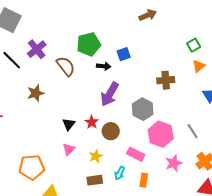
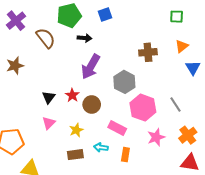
green square: (194, 45) -> (177, 17), turned 32
blue square: (124, 54) -> (105, 14), moved
orange triangle: (199, 66) -> (182, 46), moved
cyan arrow: (120, 173) -> (101, 147), turned 72

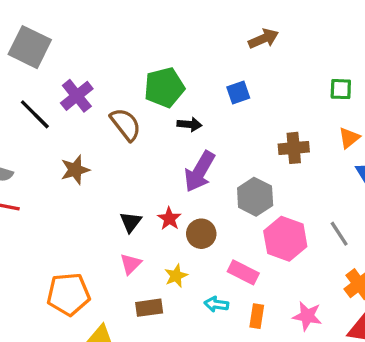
blue square: (105, 14) -> (238, 92), moved
pink star: (156, 137) -> (307, 316), moved, turned 30
brown rectangle: (75, 155) -> (149, 308), moved

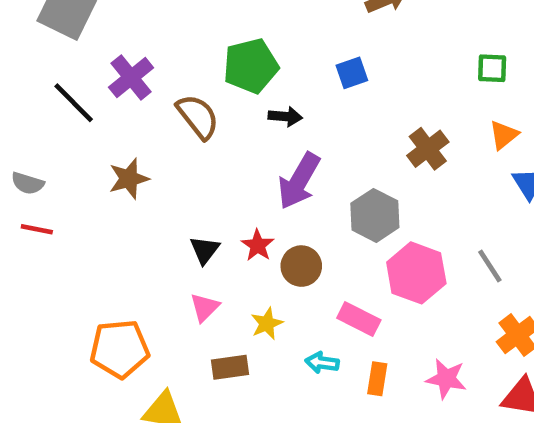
brown cross: (294, 148) -> (428, 149), turned -32

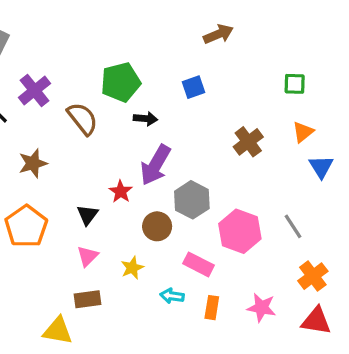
gray hexagon: (375, 215) -> (192, 200), moved
red star: (258, 245) -> (121, 192), moved
orange pentagon: (120, 349) -> (26, 226), moved, turned -30
brown rectangle: (230, 367) -> (88, 299), moved

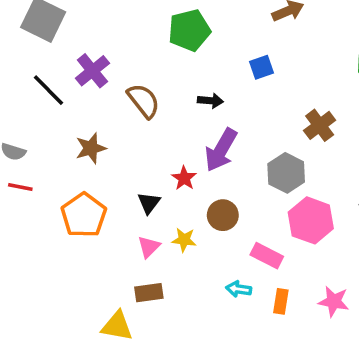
green pentagon: (121, 82) -> (189, 30), moved
gray hexagon: (192, 200) -> (286, 173), moved
yellow star: (132, 268) -> (184, 240), moved, turned 30

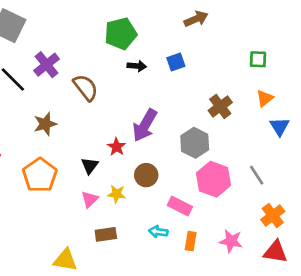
black arrow: (210, 101) -> (137, 66), moved
brown rectangle: (149, 293) -> (106, 234), moved

